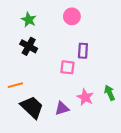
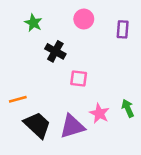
black cross: (29, 46) -> (55, 51), moved
purple rectangle: (83, 51) -> (123, 29), moved
purple triangle: (62, 108) -> (72, 126), size x1.5

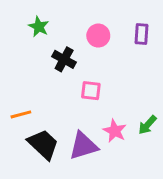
pink circle: (84, 19) -> (98, 36), moved
green arrow: (128, 108) -> (147, 125), turned -114

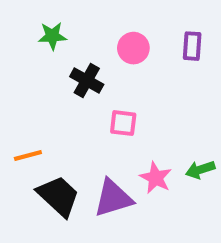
green star: (39, 27) -> (52, 36), turned -30
green arrow: (147, 125) -> (200, 170), turned 30

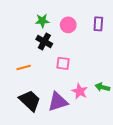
green star: (52, 36) -> (42, 21), moved
orange line: (28, 155) -> (24, 67), moved
green arrow: (200, 170) -> (102, 87), turned 32

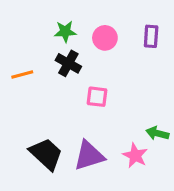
orange line: (24, 67) -> (22, 74), moved
pink star: (80, 91) -> (135, 156), moved

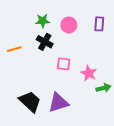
green arrow: (157, 133) -> (103, 88), turned 152
pink star: (135, 156) -> (89, 73), moved

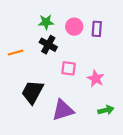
purple rectangle: (99, 24) -> (97, 29), moved
green arrow: (103, 88) -> (106, 110), moved
black trapezoid: (30, 102) -> (32, 92), moved, turned -105

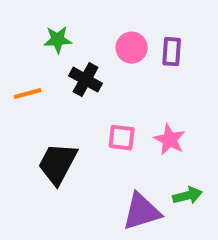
green star: (46, 22) -> (58, 40), moved
pink square: (69, 68) -> (122, 138), moved
purple triangle: (63, 110) -> (142, 212), moved

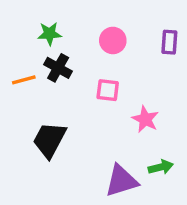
purple rectangle: (172, 52) -> (169, 42), moved
black cross: (86, 80) -> (58, 68), moved
pink square: (122, 138) -> (108, 90), moved

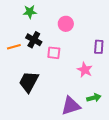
green star: (49, 34) -> (30, 12), moved
purple rectangle: (169, 42) -> (99, 47), moved
pink square: (108, 90) -> (54, 53), moved

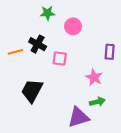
green star: (30, 12) -> (48, 13), moved
green arrow: (94, 98) -> (97, 102), moved

